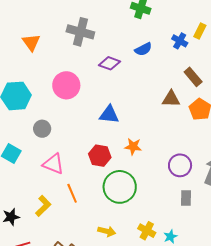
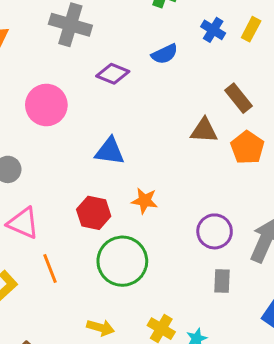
blue cross: (180, 41) -> (213, 30), moved

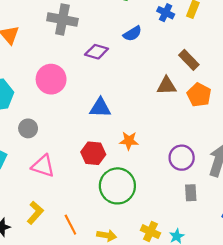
orange line: (50, 268) -> (70, 225), moved

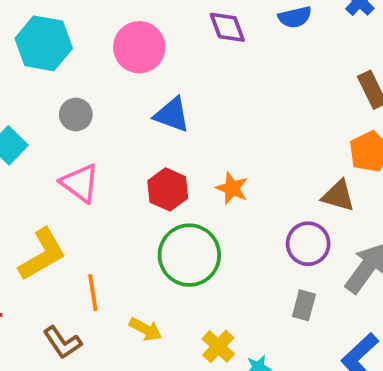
purple diamond: (97, 52) -> (227, 27), turned 35
brown triangle: (166, 86) -> (338, 196), moved
blue triangle: (100, 108) -> (172, 115), moved
yellow L-shape: (35, 213) -> (42, 254), size x1.4

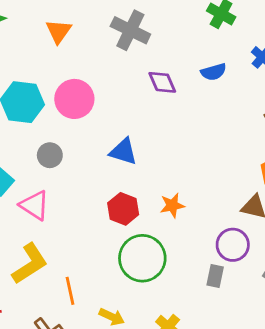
pink circle: (139, 47) -> (74, 99), moved
pink triangle: (80, 183) -> (35, 205), moved
orange star: (232, 188) -> (172, 205), turned -30
gray rectangle: (304, 305) -> (215, 276), moved

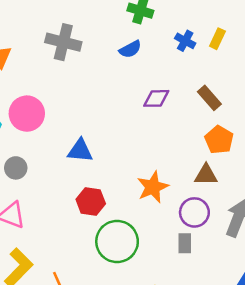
blue semicircle: (214, 72) -> (130, 49), moved
purple diamond: (162, 82) -> (156, 98), moved, turned -56
orange star: (172, 205) -> (153, 187), moved, size x1.4

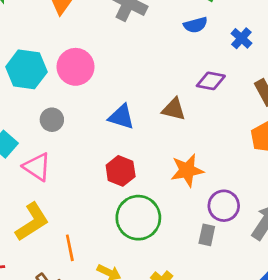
blue cross: (185, 41) -> (241, 38), moved
brown triangle: (206, 175) -> (174, 109), moved

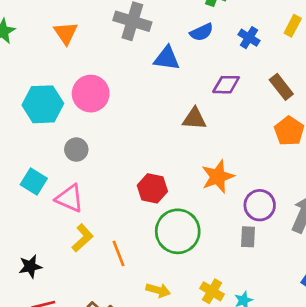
blue triangle: (121, 117) -> (167, 58), moved
yellow L-shape: (32, 222) -> (83, 238), moved, size x0.7
orange line: (70, 248) -> (118, 253), moved

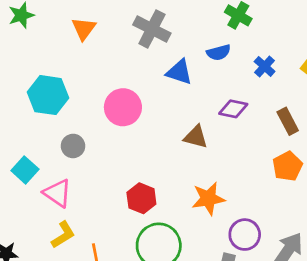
pink circle: (91, 94) -> (123, 107), moved

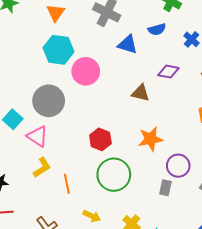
cyan hexagon: (48, 95) -> (59, 50), moved
gray circle: (73, 146) -> (49, 101), size x1.8

